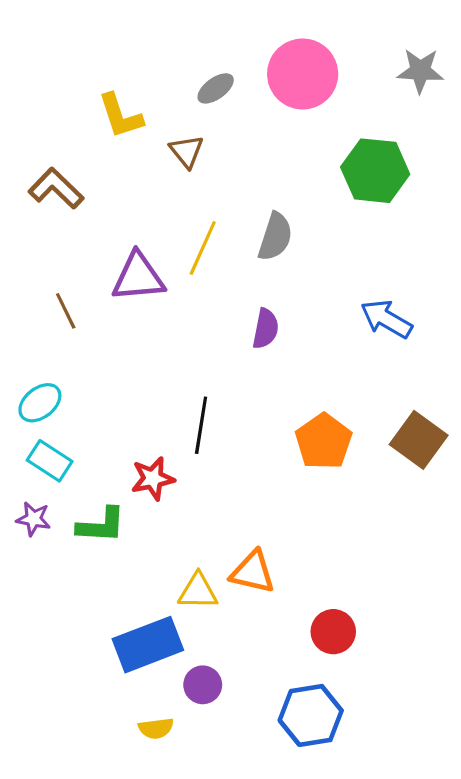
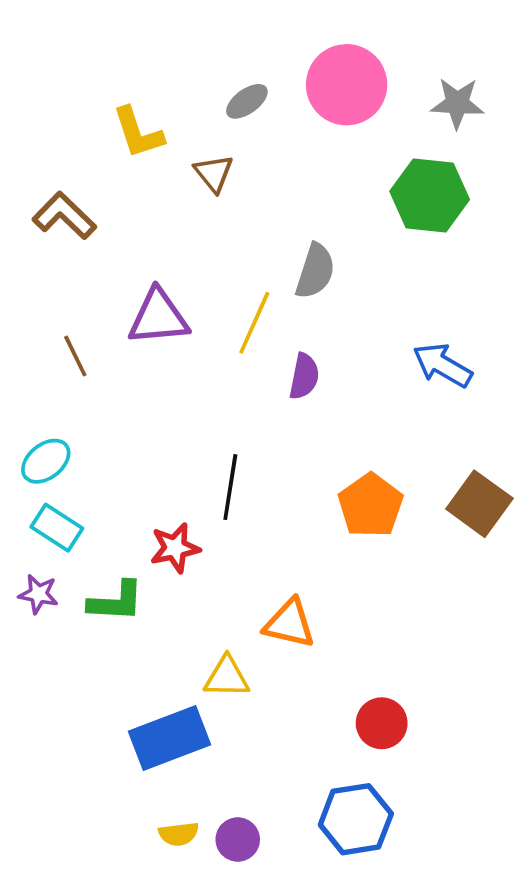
gray star: (420, 71) -> (457, 103), moved
yellow line: (203, 248) -> (254, 323), moved
orange triangle: (253, 572) -> (289, 624), moved
purple circle: (203, 685) -> (238, 839), moved

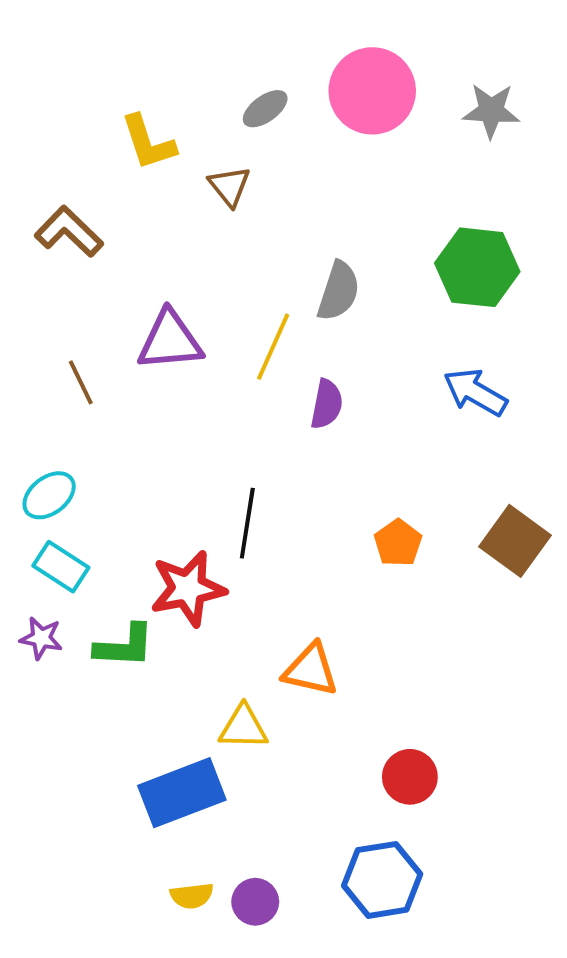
green hexagon: (430, 195) -> (477, 267), moved
orange pentagon: (371, 505) -> (398, 543), size x0.7
red star: (175, 548) -> (188, 588), size x1.4

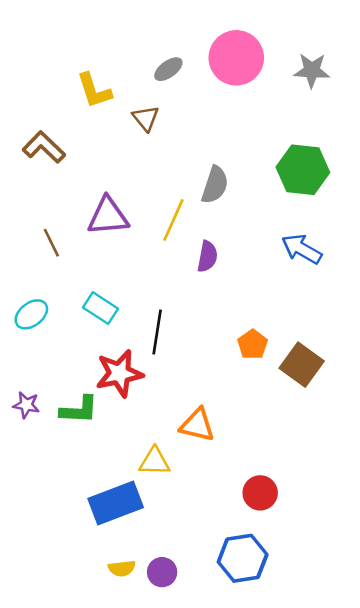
brown square: (515, 541) -> (302, 365), moved
cyan rectangle: (61, 567) -> (100, 308), moved

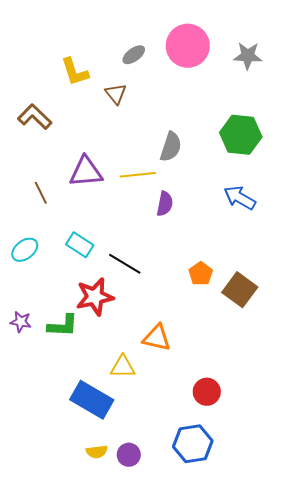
yellow line: (173, 220) -> (138, 175), turned 60
black line: (157, 332) -> (125, 264), turned -68
blue rectangle: (116, 503) -> (92, 400), turned 51

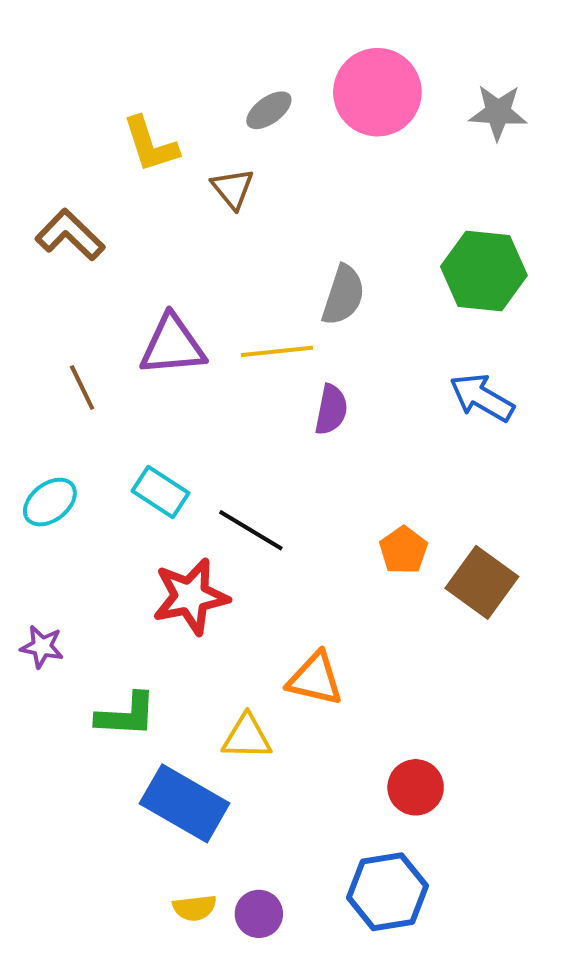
green L-shape: (63, 326) -> (126, 715), moved

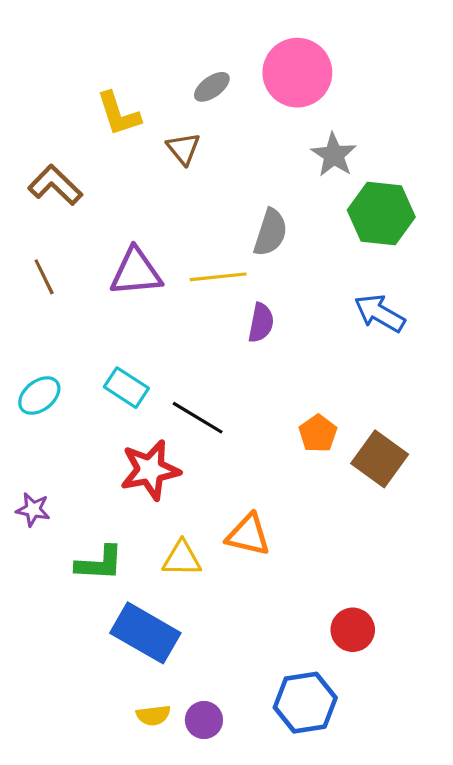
gray star: (498, 112) -> (334, 155), moved, turned 30
brown line: (82, 388) -> (44, 277), moved
yellow triangle: (247, 737) -> (182, 559), moved
red circle: (416, 787) -> (353, 630), moved

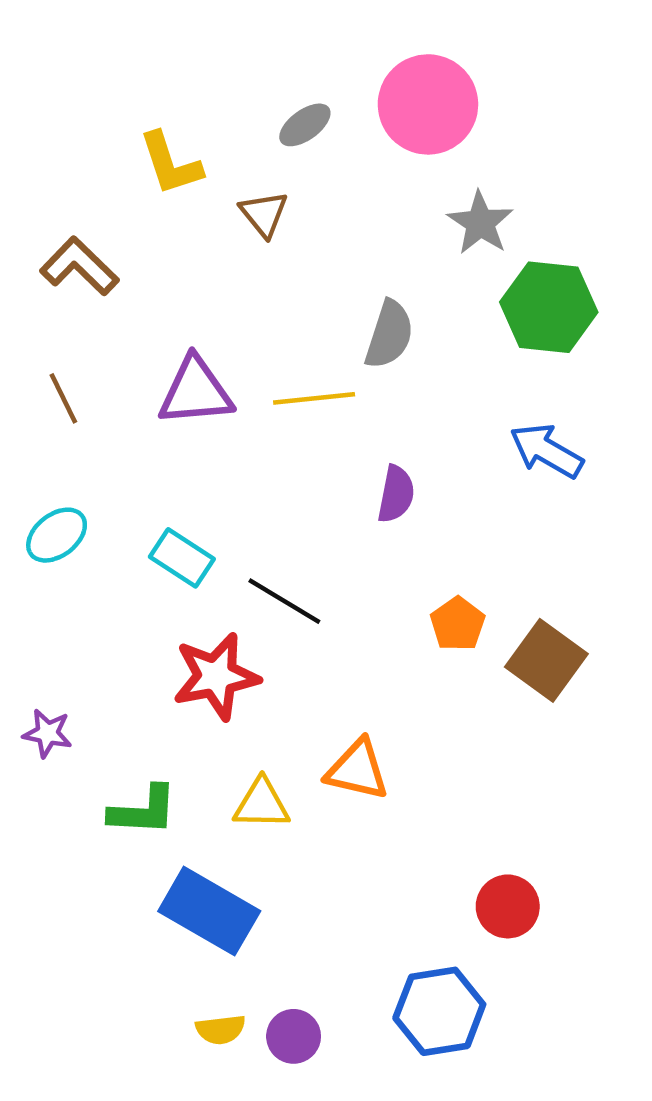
purple semicircle: (261, 323) -> (396, 494), moved
cyan ellipse: (39, 396) -> (57, 535), moved

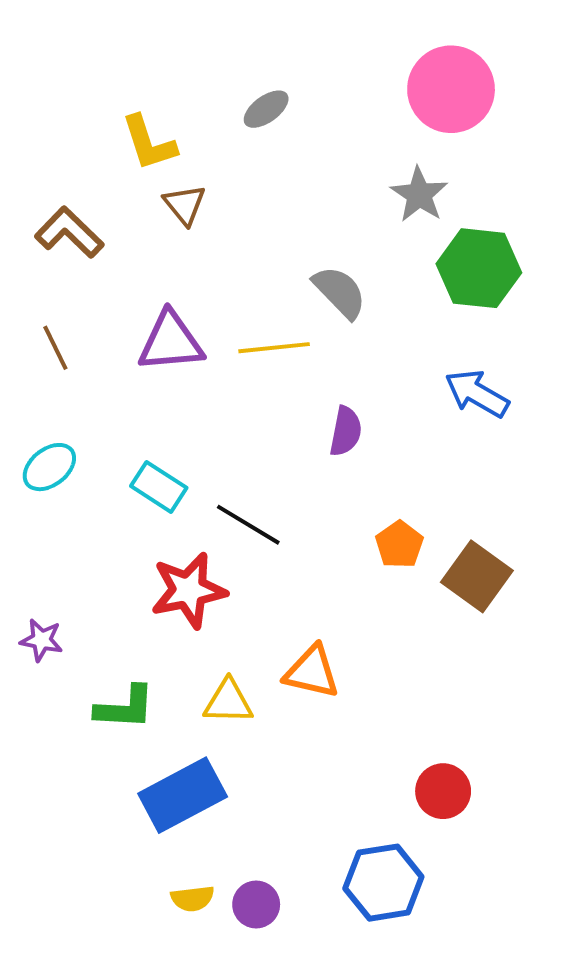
pink circle: (428, 104) -> (451, 89), moved
brown triangle: (264, 214) -> (185, 205), moved
gray semicircle: (389, 335) -> (340, 292), turned -62
blue rectangle: (209, 911) -> (183, 795), turned -58

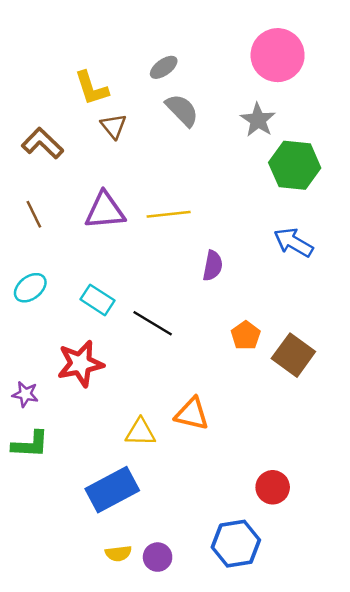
gray semicircle: (340, 292) -> (182, 110), moved
red star: (189, 590) -> (80, 364), moved
green L-shape: (125, 708) -> (30, 444), moved

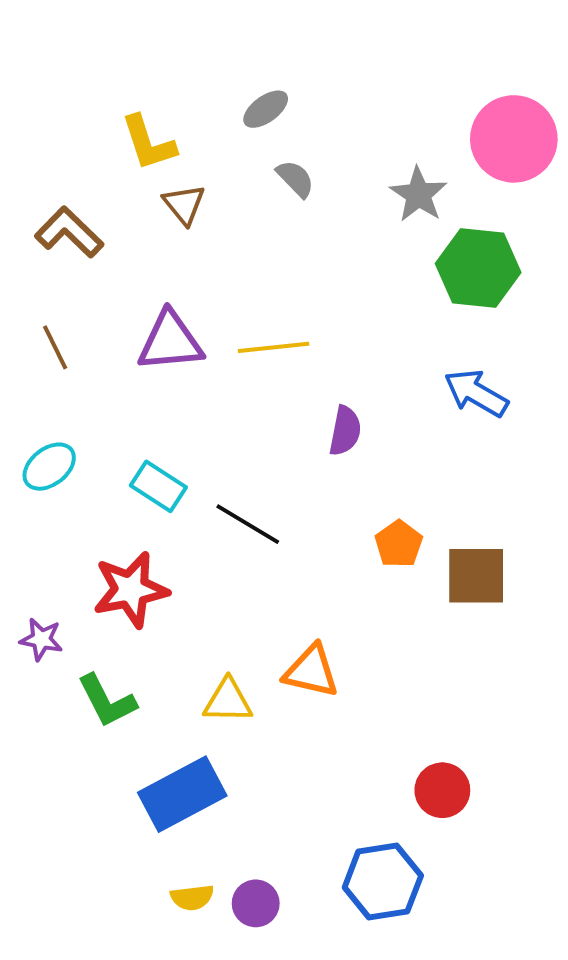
pink circle: (278, 55) -> (514, 139), moved
gray semicircle: (182, 110) -> (295, 179), size x0.7
brown square: (293, 355) -> (476, 576), turned -36
green L-shape: (30, 444) -> (107, 701), moved, turned 60

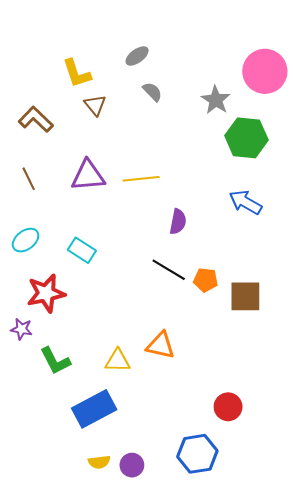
black line: (248, 524) -> (169, 270), moved
orange pentagon: (399, 544) -> (206, 280), turned -30
red star: (131, 590) -> (46, 293), moved

